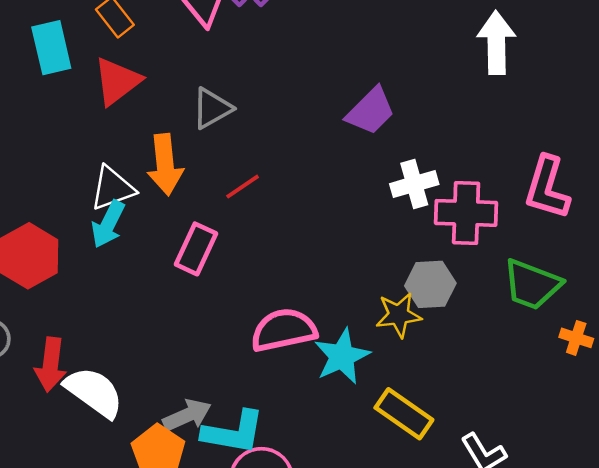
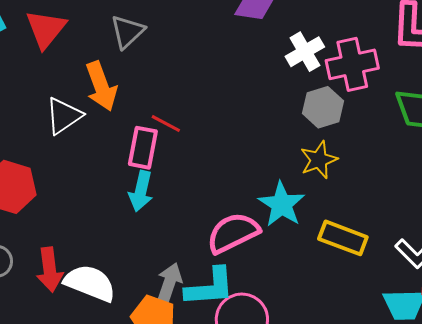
red line: (243, 187) -> (166, 124), moved, turned 76
cyan arrow: (108, 224) -> (141, 191), moved
gray hexagon: (430, 284) -> (323, 107), moved
pink semicircle: (284, 330) -> (233, 233), moved
gray arrow: (187, 415) -> (169, 283), turned -33

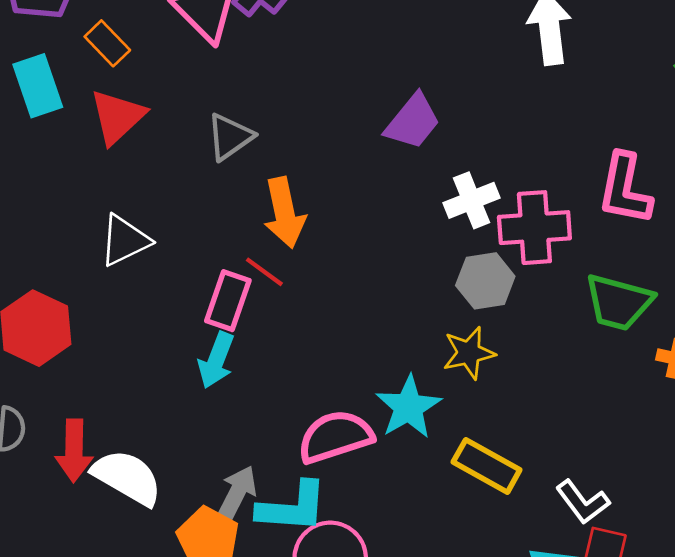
orange arrow: (101, 86) -> (284, 213), moved

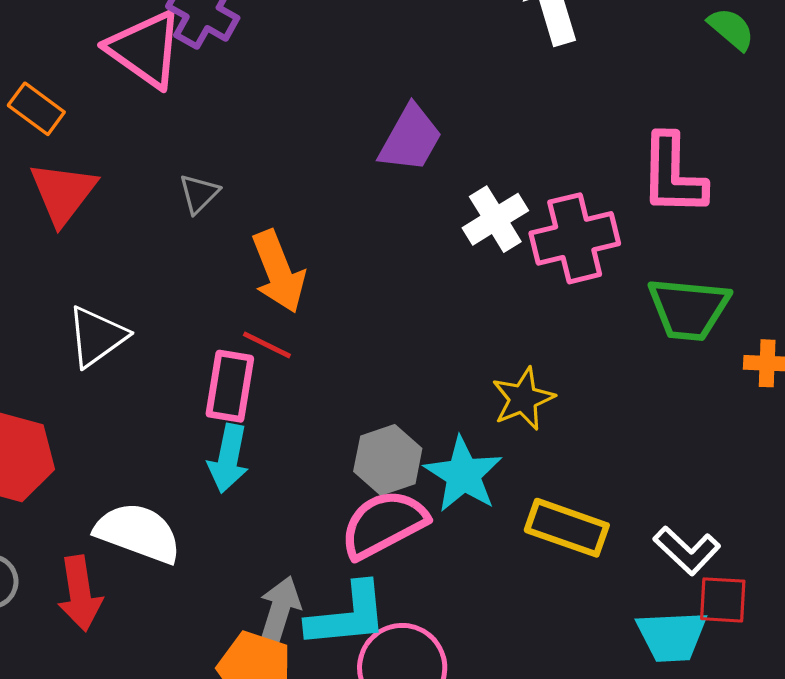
gray triangle: (230, 137) -> (199, 194), size x0.7
gray hexagon: (485, 281) -> (388, 460), moved
white semicircle: (127, 477) -> (138, 533), moved

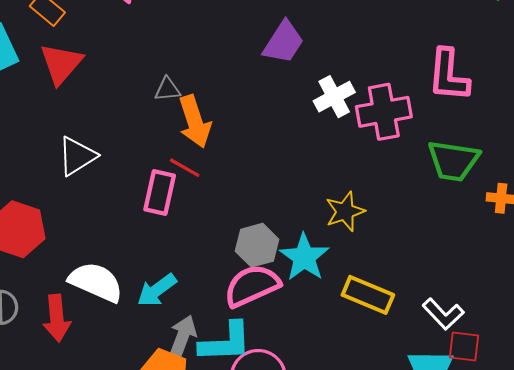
gray triangle: (199, 194) -> (167, 89), moved, turned 36
cyan arrow: (228, 458) -> (157, 290), moved, turned 39

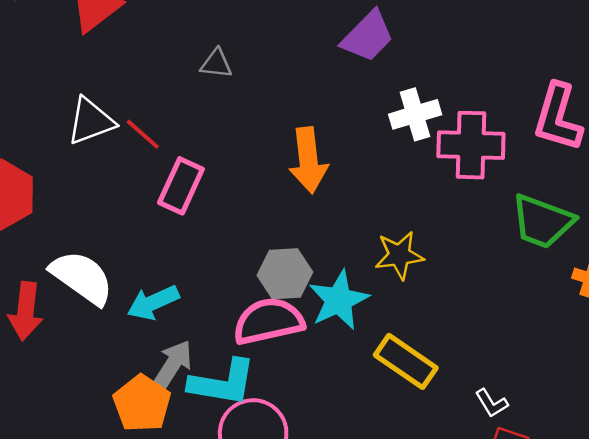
orange arrow: (195, 122) -> (308, 160), moved
red line: (185, 168) -> (143, 134), moved
white L-shape: (443, 314) -> (492, 403), size x0.7

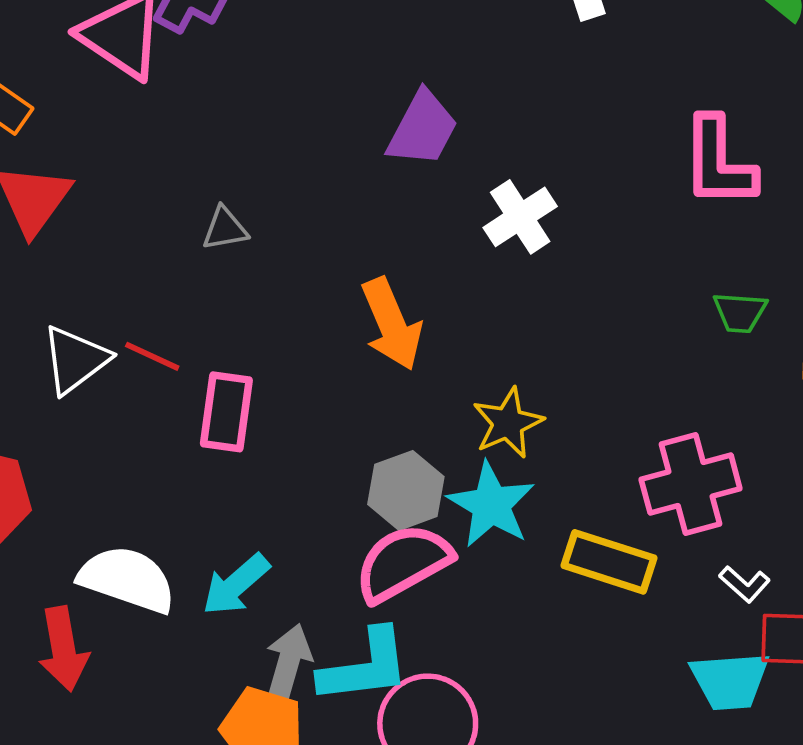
pink cross: (471, 145) -> (691, 484), moved
green trapezoid: (542, 221) -> (740, 312), size x0.6
yellow star: (399, 255) -> (508, 423), moved

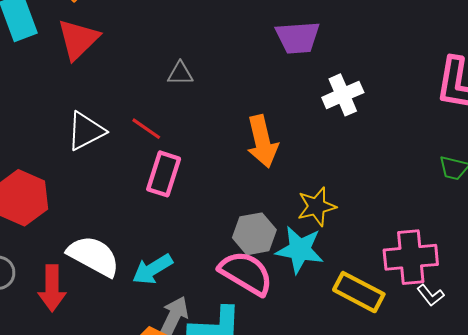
purple trapezoid: (422, 129) -> (298, 37), turned 48
red line: (152, 356) -> (146, 129), moved
cyan star: (491, 505) -> (300, 250), turned -30
pink semicircle: (403, 563) -> (246, 273), turned 50
white L-shape: (745, 584) -> (430, 295), moved

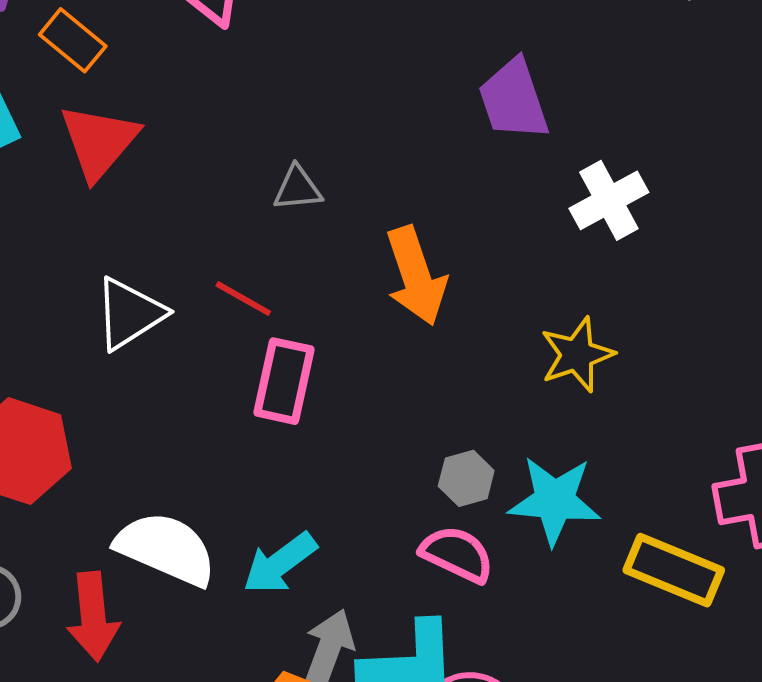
purple trapezoid: (298, 37) -> (514, 100), turned 81
orange arrow: (262, 141) -> (416, 276), moved
yellow star: (317, 207) -> (577, 355), moved
gray hexagon: (254, 234) -> (466, 478), size x0.7
pink semicircle: (246, 273) -> (457, 554), size x0.7

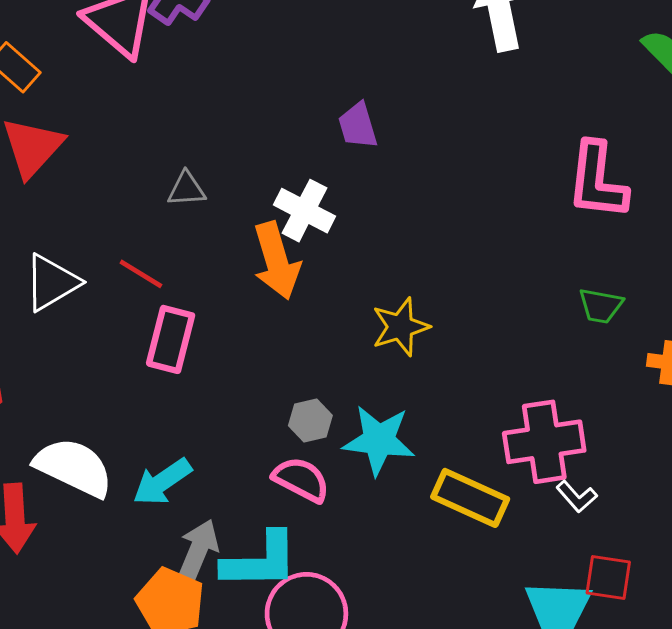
purple trapezoid: (514, 100) -> (358, 126), size x0.7
white cross: (609, 200) -> (304, 211), moved, turned -36

